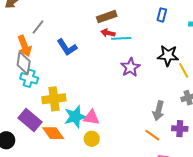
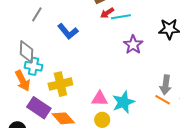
red arrow: (108, 33) -> (107, 13), turned -40
orange arrow: (25, 46) -> (23, 81), moved
cyan star: (75, 117) -> (123, 102), moved
orange line: (152, 135) -> (163, 100), moved

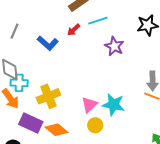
red arrow: (107, 13) -> (74, 30), moved
pink triangle: (100, 99) -> (89, 105), turned -36
cyan star: (123, 102) -> (113, 105), turned -30

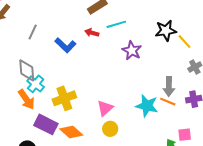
red arrow: (74, 30) -> (92, 33), turned 56
cyan cross: (19, 83) -> (36, 84), turned 36
cyan star: (113, 105) -> (147, 106), moved

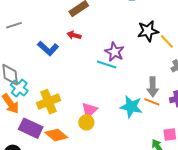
cyan line: (116, 24) -> (107, 65), moved, turned 36
gray line: (33, 32) -> (14, 25), moved, turned 49
yellow circle: (110, 129) -> (86, 122), moved

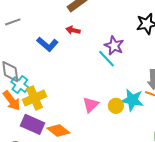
cyan line: (107, 65) -> (106, 59), turned 30
yellow cross: (48, 102) -> (34, 98), moved
yellow circle: (86, 122) -> (116, 106), moved

